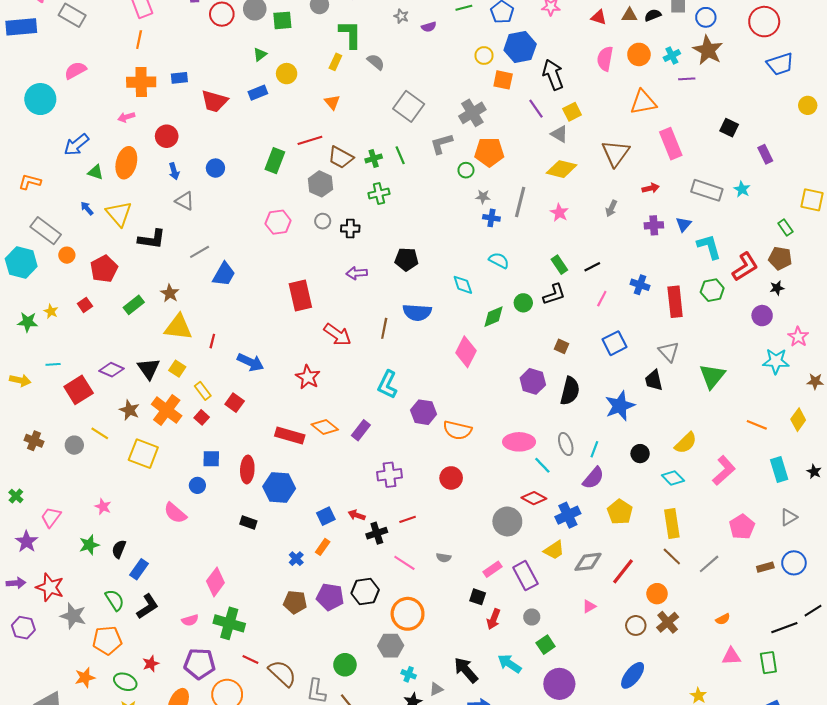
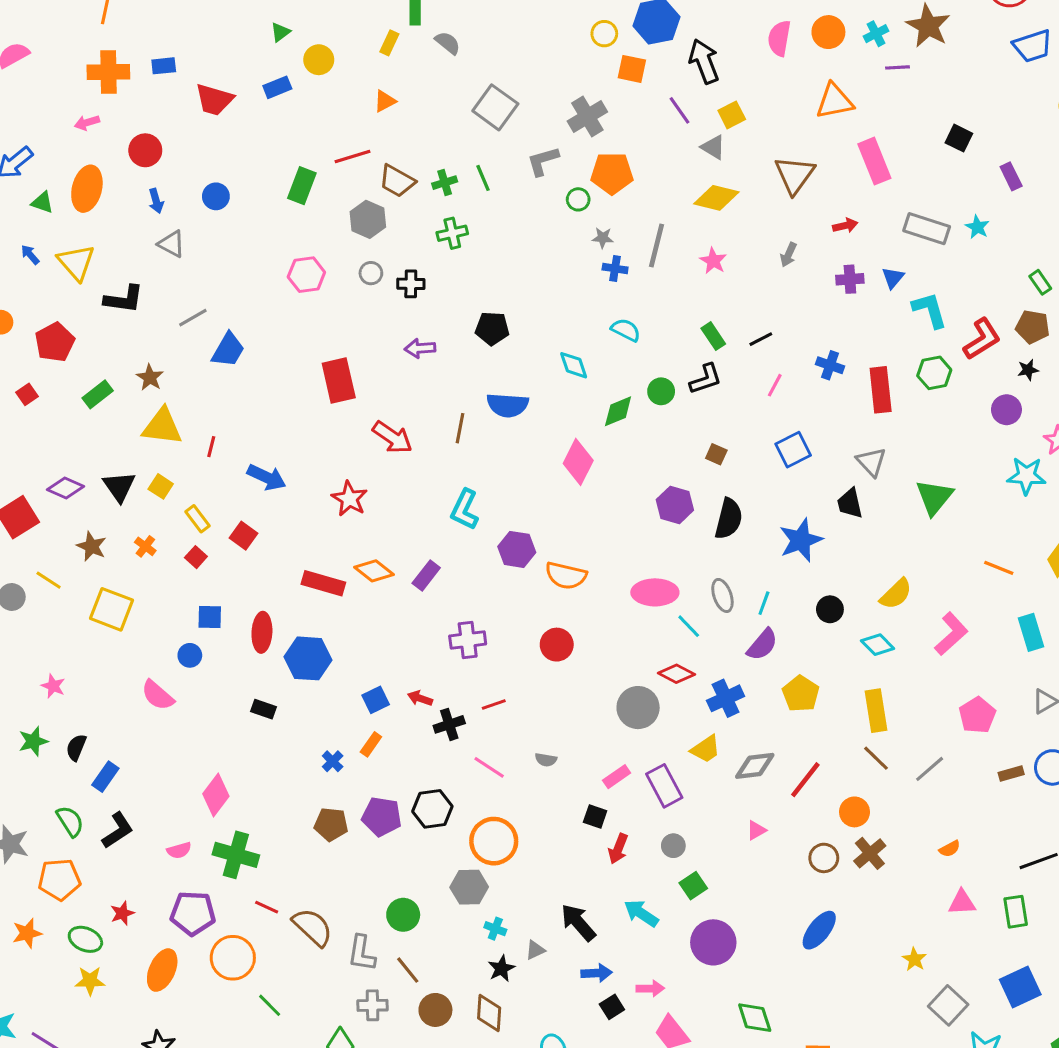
orange triangle: (332, 102) -> (385, 101), turned 42
orange cross: (167, 410) -> (145, 546), size x0.5

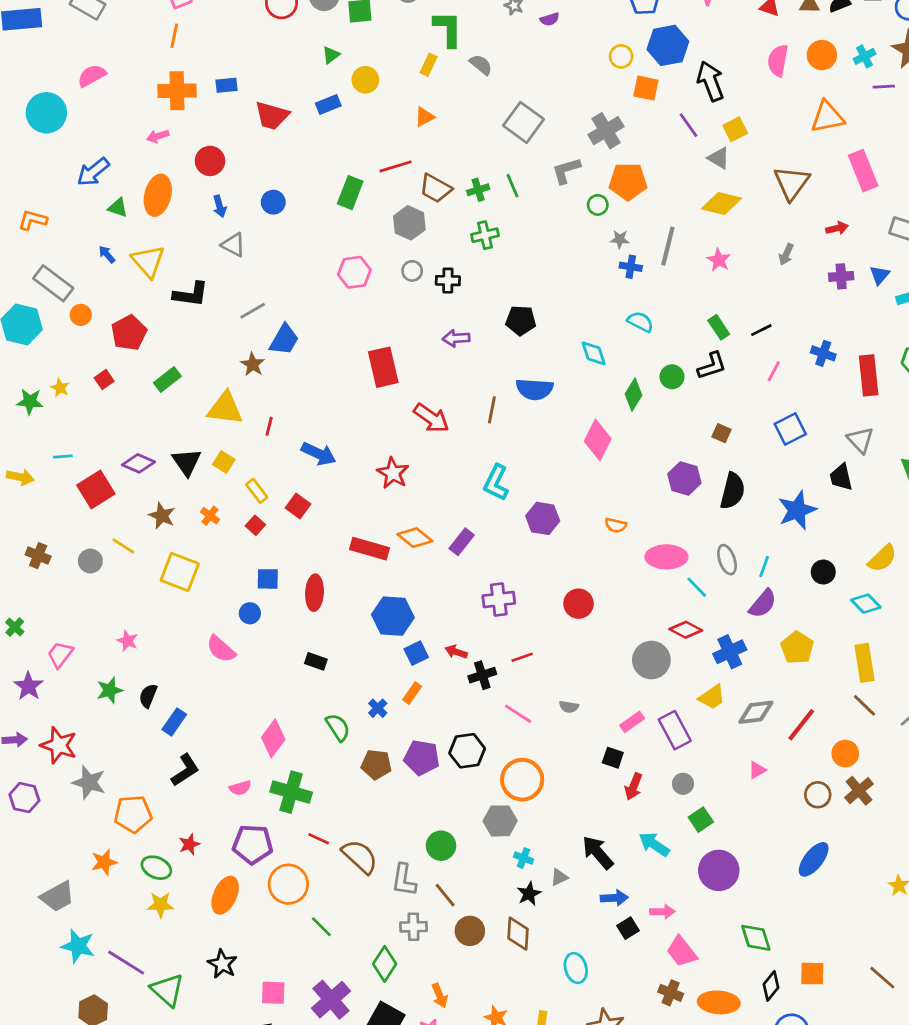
brown star: (150, 377) -> (253, 364), moved
green diamond: (618, 411) -> (633, 395), turned -36
orange semicircle: (566, 576) -> (616, 525), moved, size x0.6
blue hexagon: (308, 658) -> (393, 616), moved
green semicircle: (70, 821) -> (338, 727), moved

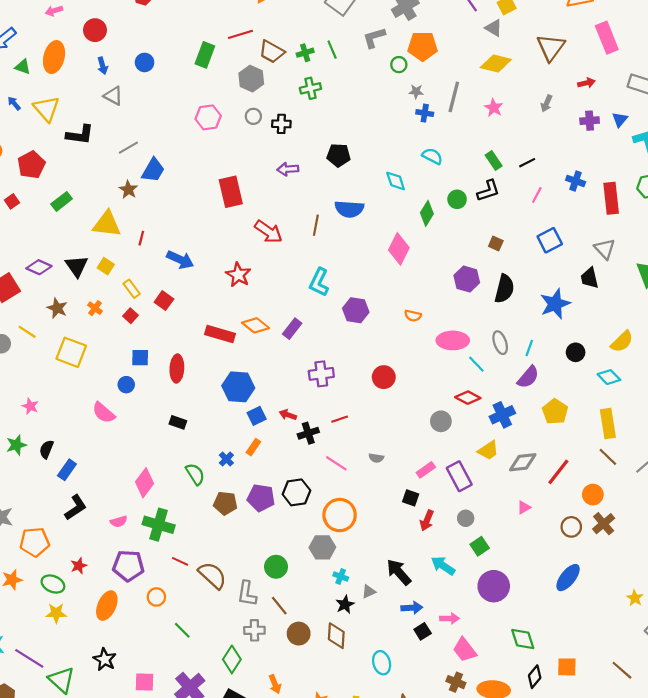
gray circle: (651, 660) -> (441, 421), size x0.7
orange circle: (288, 884) -> (156, 597), size x0.6

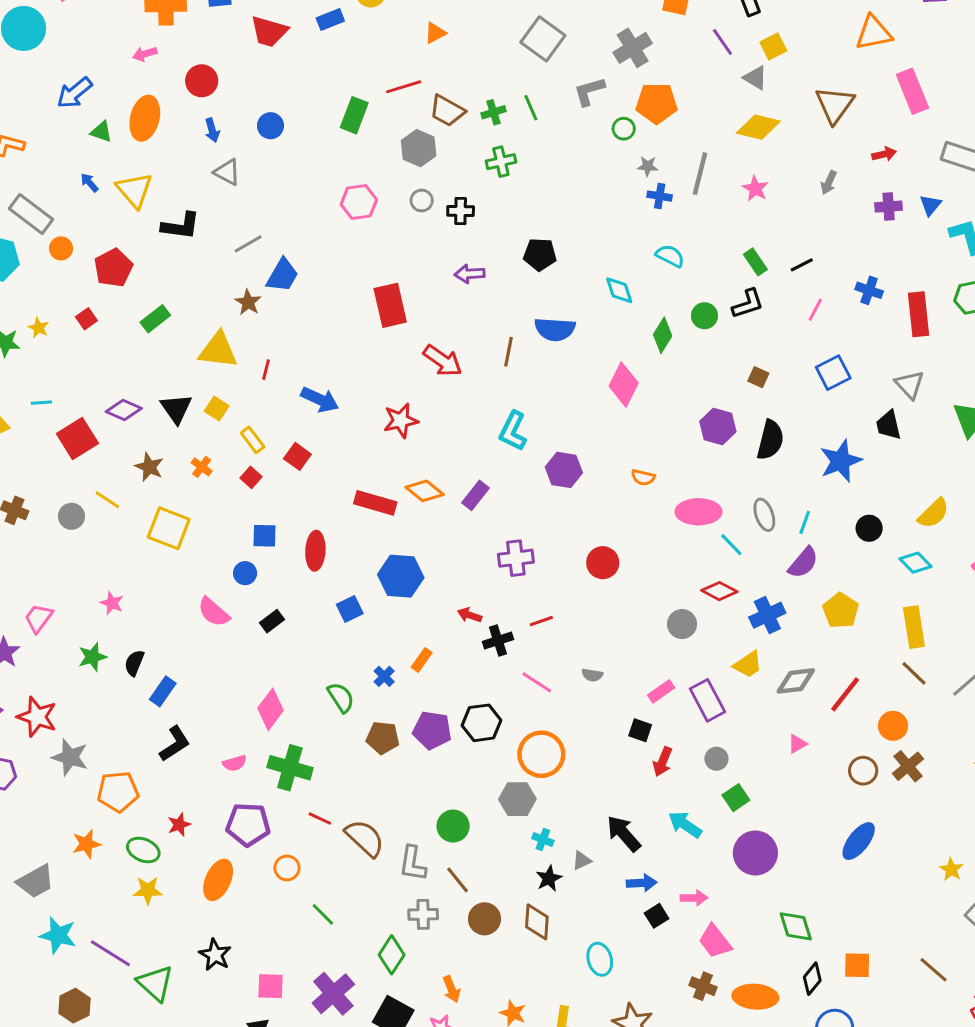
red star: (238, 275) -> (401, 421), turned 30
blue square: (257, 416) -> (350, 609), moved
black rectangle: (178, 422) -> (272, 621), moved, turned -56

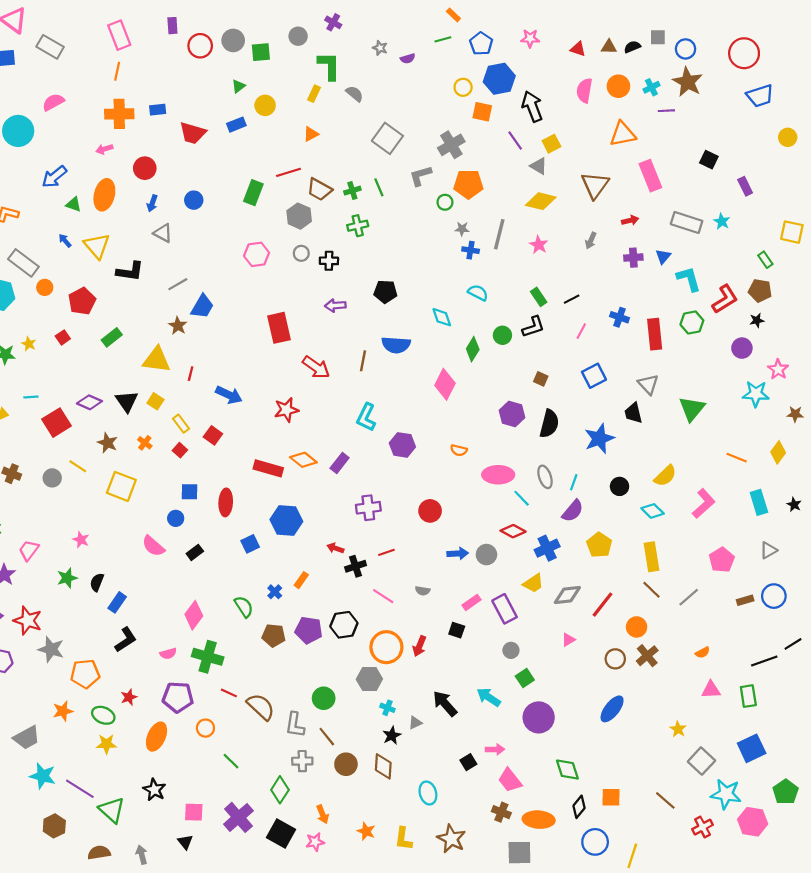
blue arrow: (212, 130) -> (152, 203), turned 35
red arrow: (663, 762) -> (419, 646), moved
blue arrow: (642, 883) -> (458, 553), moved

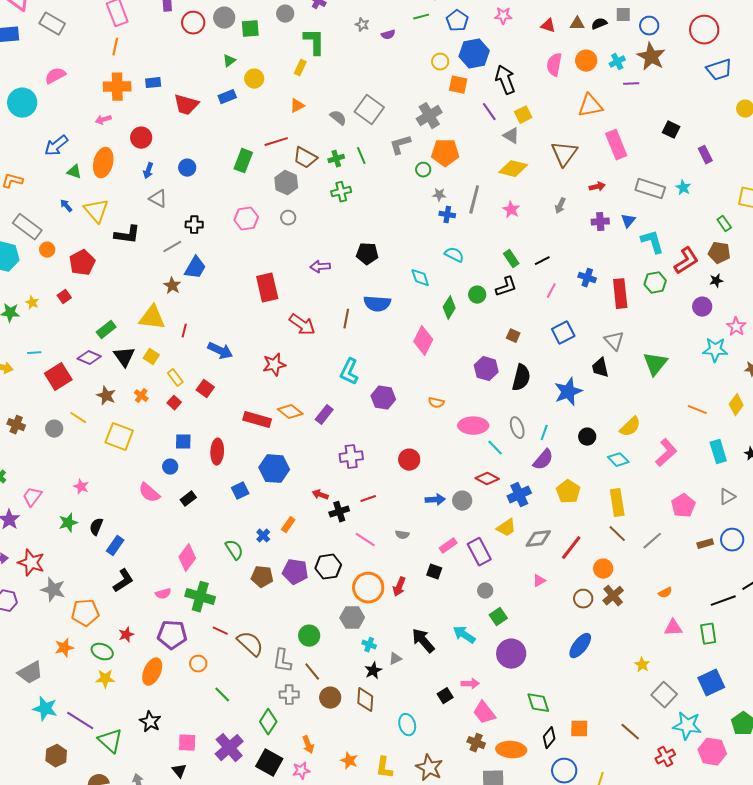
gray semicircle: (354, 94) -> (338, 118), moved
black cross: (329, 261) -> (194, 225), moved
green rectangle: (112, 337) -> (106, 330), moved

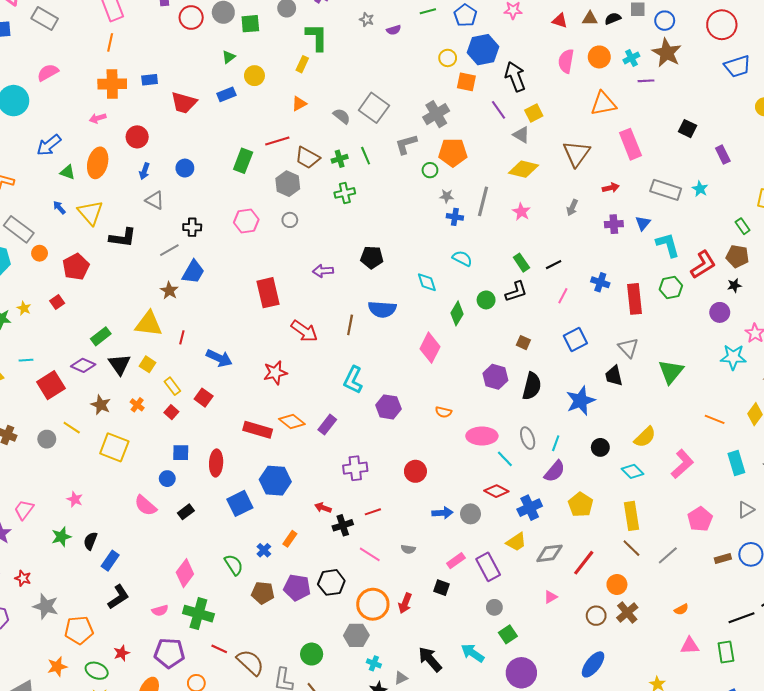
blue square: (240, 491) -> (240, 503), size x1.4
red star: (31, 563) -> (23, 578), size x0.6

